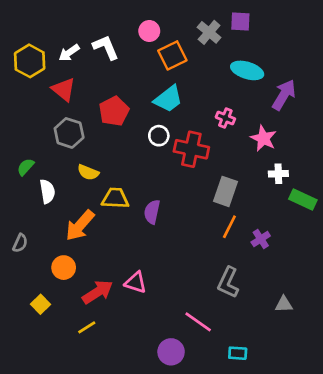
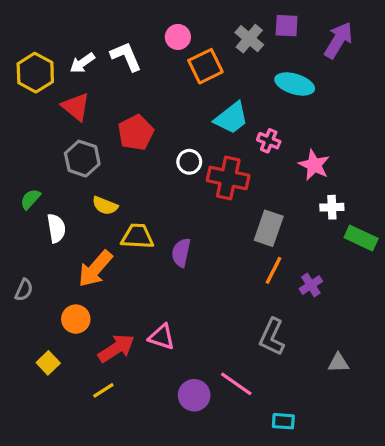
purple arrow: (284, 95) -> (338, 40), moved
cyan trapezoid: (168, 99) -> (231, 118), moved
purple circle: (171, 352) -> (194, 395), moved

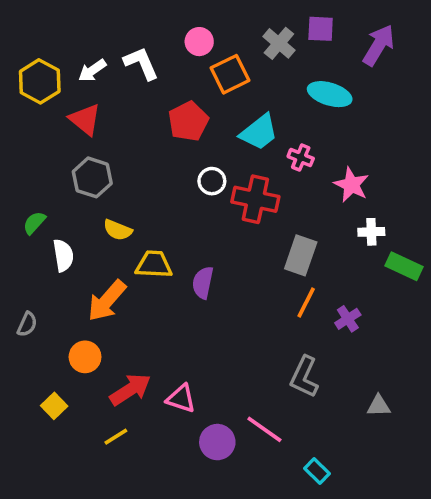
red pentagon: (136, 133) -> (188, 121), moved
pink triangle: (162, 337) -> (181, 399), moved
cyan rectangle: (283, 421) -> (317, 471), turned 40

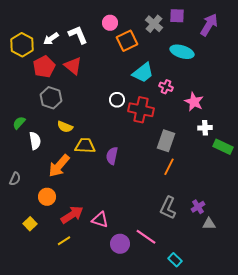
red triangle: (85, 119) -> (73, 66), moved
red pentagon: (188, 121) -> (44, 67), moved
purple cross: (348, 319) -> (198, 207), moved

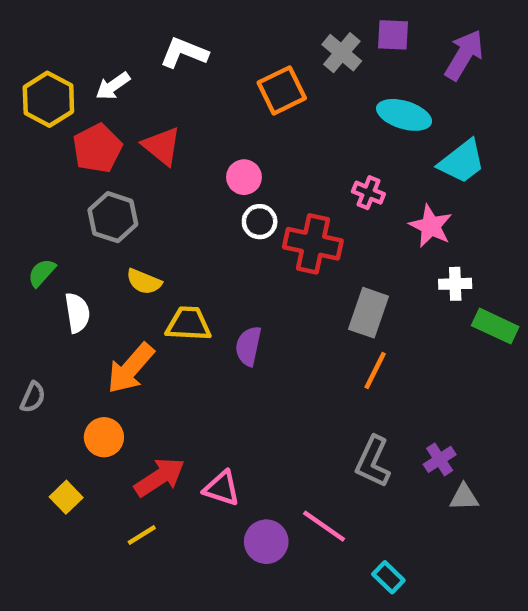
pink circle: (110, 23) -> (244, 177), moved
white L-shape: (78, 35) -> (184, 53), moved, turned -45
cyan trapezoid: (143, 73) -> (462, 162), moved

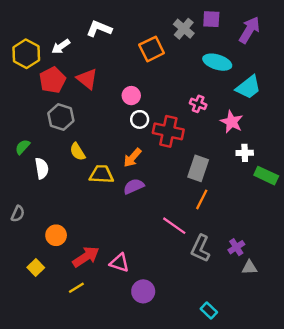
yellow semicircle: (144, 282) -> (78, 152), turned 36
purple semicircle: (248, 346) -> (134, 186), turned 54
orange arrow: (131, 368) -> (132, 158), moved, size x0.7
pink line: (324, 526) -> (174, 226), moved

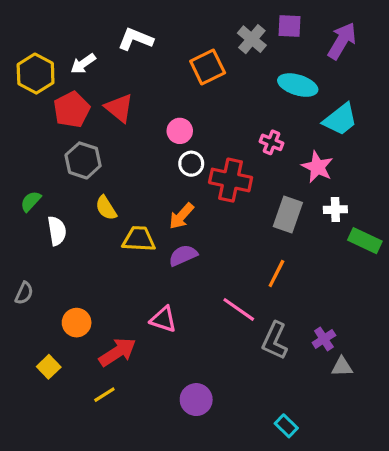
gray rectangle: (198, 168) -> (288, 214), moved
pink triangle: (119, 263) -> (163, 319), moved

